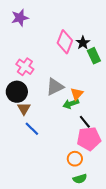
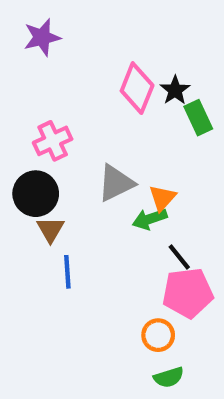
pink cross: (25, 67) -> (53, 141), turned 30
blue line: (32, 129) -> (67, 272), turned 42

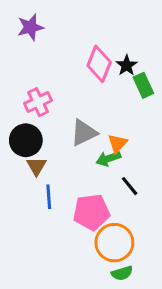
pink pentagon: (188, 293) -> (91, 212), moved
orange circle: (158, 335) -> (114, 243), size x1.6

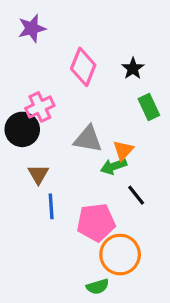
pink diamond: (99, 64) -> (83, 67), moved
green rectangle: (143, 85) -> (149, 107), moved
gray triangle: (84, 133) -> (88, 139), turned 36
black circle: (26, 140) -> (22, 129), moved
green semicircle: (122, 273) -> (98, 287), moved

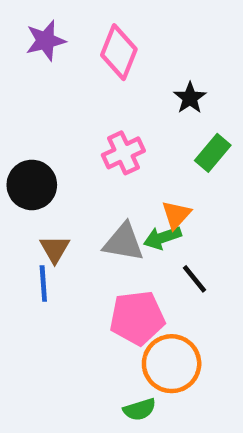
pink diamond: (83, 67) -> (119, 52), moved
pink cross: (40, 107) -> (123, 153), moved
green rectangle: (149, 107) -> (213, 153), turned 65
gray triangle: (88, 139) -> (123, 242), moved
blue line: (51, 206) -> (43, 283), moved

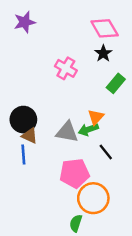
pink diamond: (119, 52) -> (105, 28), moved, turned -52
pink cross: (123, 153) -> (66, 68), moved, turned -35
black circle: (32, 185) -> (23, 120), moved
brown triangle: (55, 249) -> (30, 136), turned -35
green semicircle: (140, 409) -> (76, 223), turned 126

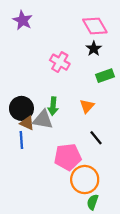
purple star: (25, 22) -> (23, 20), turned -30
green rectangle: (116, 83) -> (105, 76), turned 30
green arrow: (88, 130) -> (53, 106), moved, turned -66
gray triangle: (67, 132) -> (43, 120), moved
green semicircle: (76, 223) -> (93, 202), moved

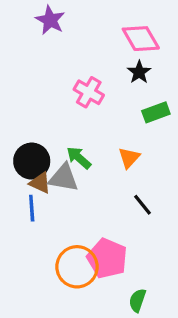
purple star: (23, 20) -> (50, 20), moved
green arrow: (53, 106) -> (79, 158), turned 126
pink pentagon: (68, 157) -> (107, 258), moved, turned 30
orange circle: (85, 180) -> (77, 267), moved

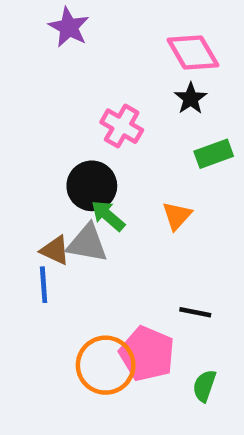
black circle: (32, 161) -> (92, 186), moved
black line: (142, 205) -> (195, 312), moved, turned -40
green semicircle: (137, 300) -> (204, 386), moved

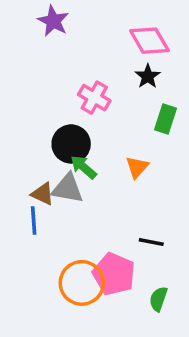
green rectangle: (214, 154) -> (165, 119), turned -52

